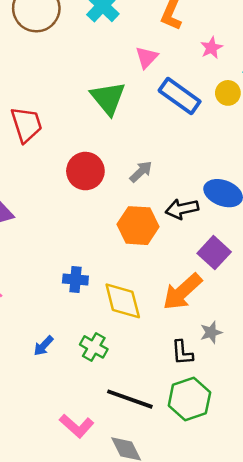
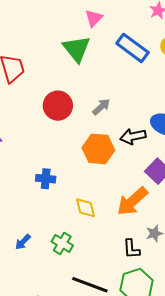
pink triangle: (147, 57) -> (94, 18), moved
blue cross: (75, 280) -> (46, 179), moved
yellow diamond: (123, 301) -> (85, 208), size x0.7

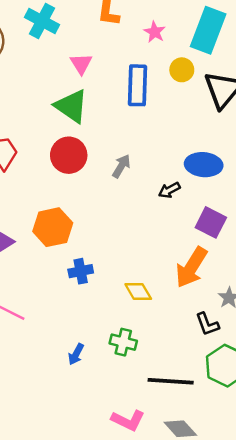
blue rectangle: (133, 48) -> (138, 85), turned 72
red circle: (58, 106) -> (69, 155), moved
black arrow: (133, 136) -> (169, 190), size x0.7
orange hexagon: (98, 149) -> (53, 227), moved

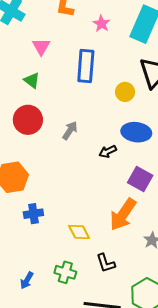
yellow circle: (182, 70) -> (125, 92), moved
green triangle: (71, 106) -> (32, 80), size x0.6
black L-shape: (207, 324) -> (106, 263), moved

